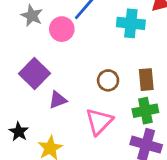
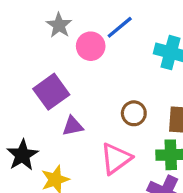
black star: (19, 132) -> (22, 155), size x1.4

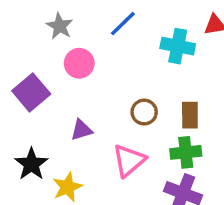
pink circle: (91, 46) -> (79, 63), moved
purple square: (51, 92) -> (31, 92), moved

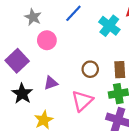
cyan cross: (178, 46) -> (109, 26), turned 30
black star: (31, 164) -> (22, 94), moved

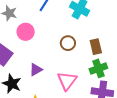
brown circle: (90, 69) -> (68, 43), moved

